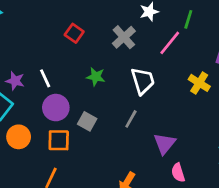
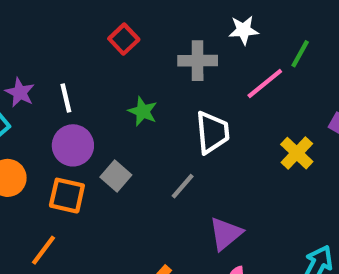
gray cross: (124, 37) -> (198, 61), turned 30

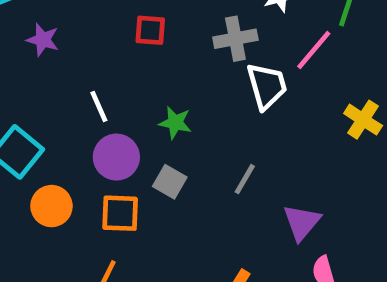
red square: (124, 39) -> (150, 30), turned -32
purple star: (20, 92) -> (43, 40), moved
green star: (143, 111) -> (175, 123), moved
white trapezoid: (212, 132) -> (267, 86), moved

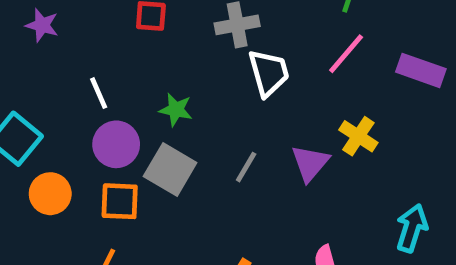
pink line: (314, 50) -> (346, 54), moved
yellow cross: (363, 120) -> (358, 136), moved
gray square: (170, 182) -> (170, 169), size x1.5
purple triangle: (302, 222) -> (310, 163), moved

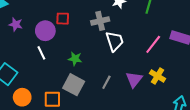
pink line: (346, 54) -> (153, 44), moved
yellow cross: (358, 136) -> (158, 76), moved
purple circle: (116, 144) -> (45, 31), moved

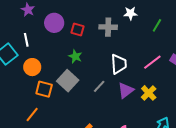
red square: (63, 19) -> (77, 29), moved
white trapezoid: (115, 41) -> (119, 64), moved
white line: (41, 53) -> (26, 40), moved
orange circle: (22, 97) -> (32, 67), moved

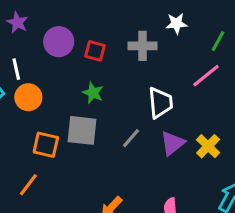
pink line: (152, 62) -> (206, 76), moved
orange circle: (32, 67) -> (28, 97), moved
gray square: (68, 81) -> (82, 130), turned -35

